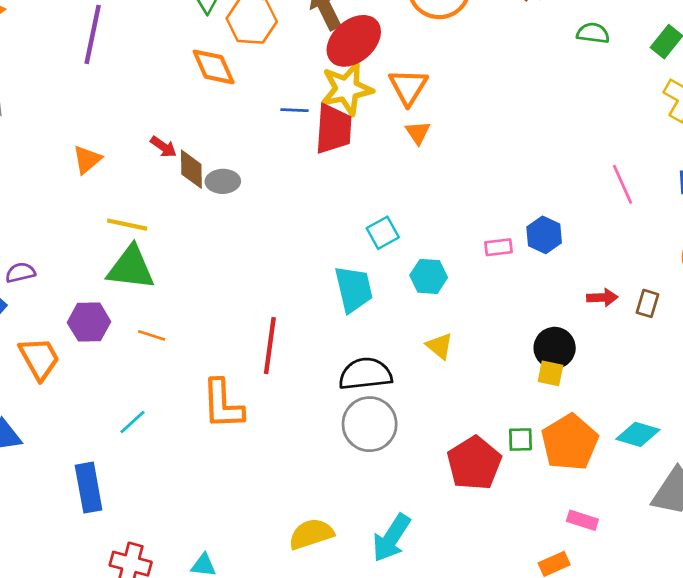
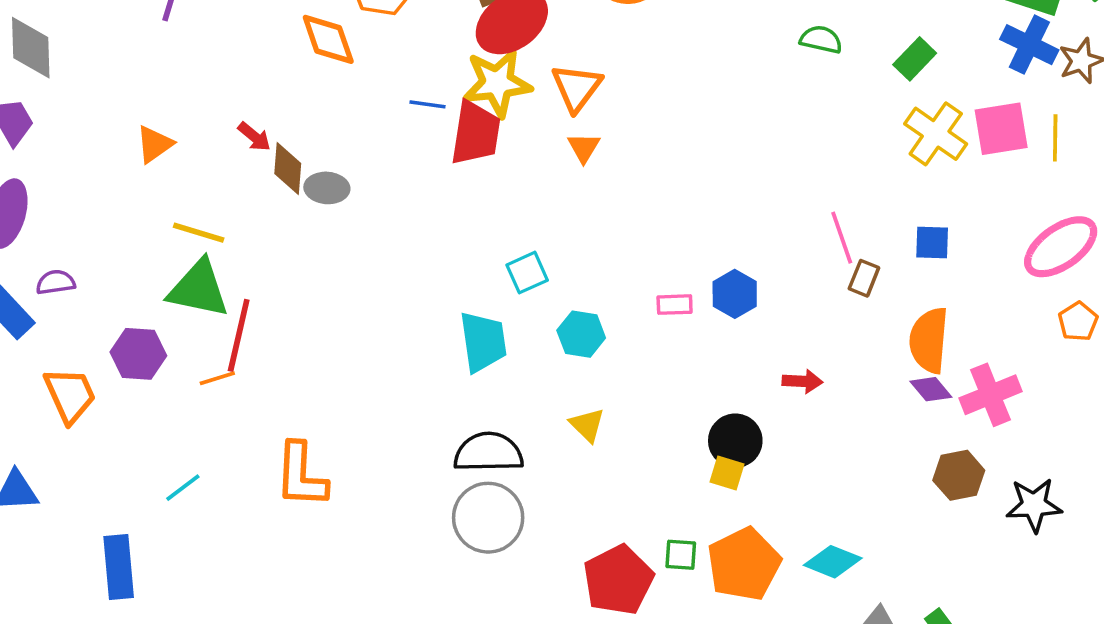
brown rectangle: (647, 303) -> (864, 278), moved
orange line: (152, 335) -> (217, 378), turned -40
red line: (270, 346) -> (239, 335), moved

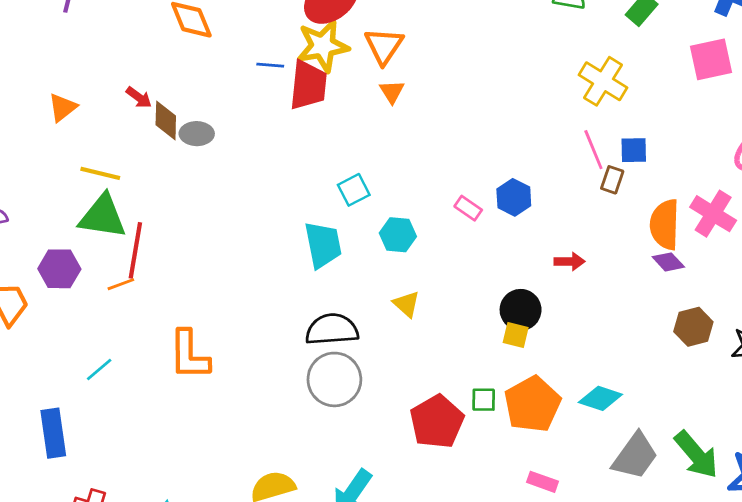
yellow cross: (936, 134) -> (603, 81), moved
blue square: (932, 242) -> (634, 150), moved
pink rectangle: (675, 305) -> (468, 208), turned 40
pink cross: (990, 395) -> (713, 214), moved, turned -33

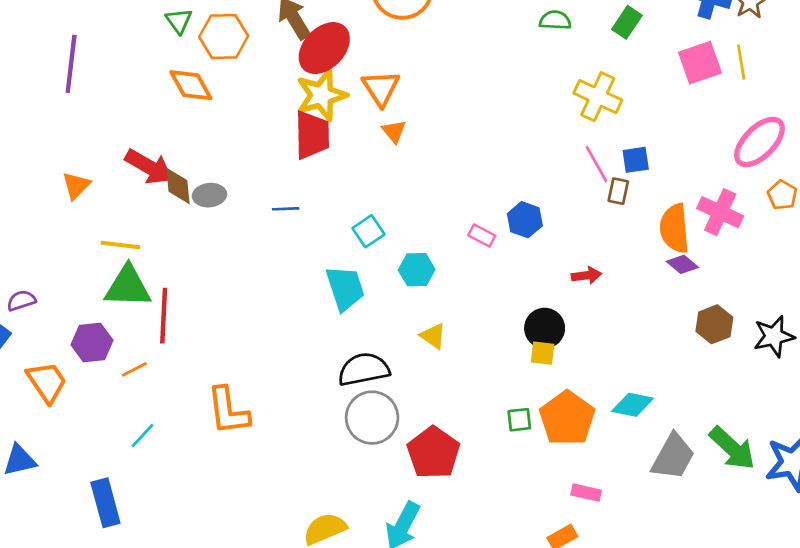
blue line: (270, 65) -> (286, 209), moved
red arrow: (139, 97) -> (149, 167), size x1.8
orange line: (121, 284) -> (134, 369), moved
red pentagon: (437, 422) -> (433, 453), moved

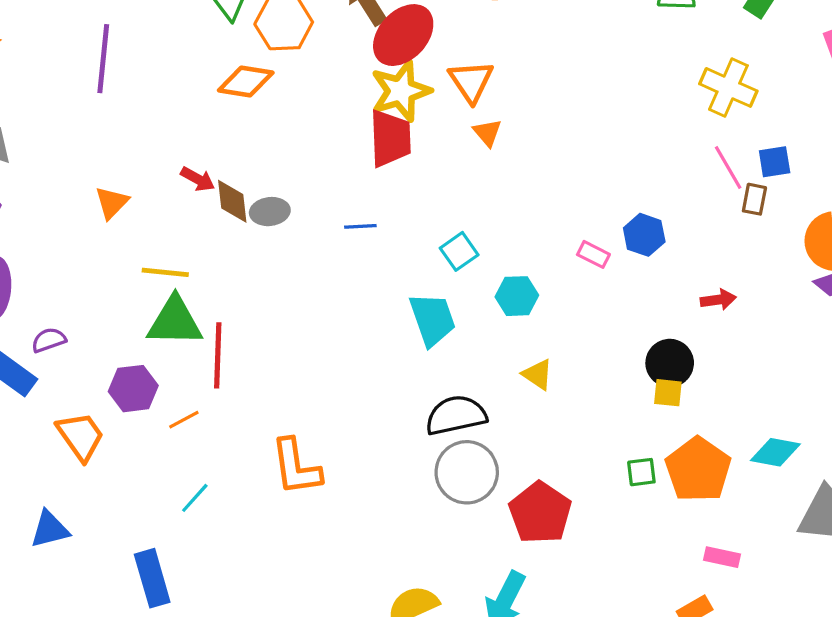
orange diamond: (191, 85) -> (246, 81), turned -51
red arrow: (149, 167) -> (198, 179), size x0.6

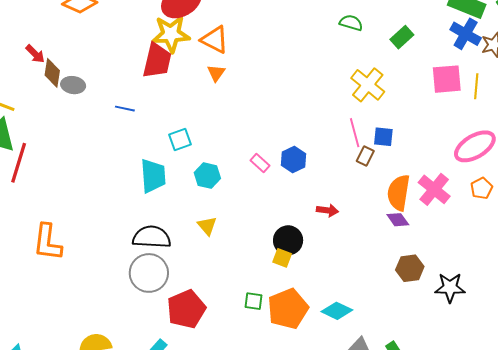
orange triangle: (471, 81) -> (215, 40), turned -44

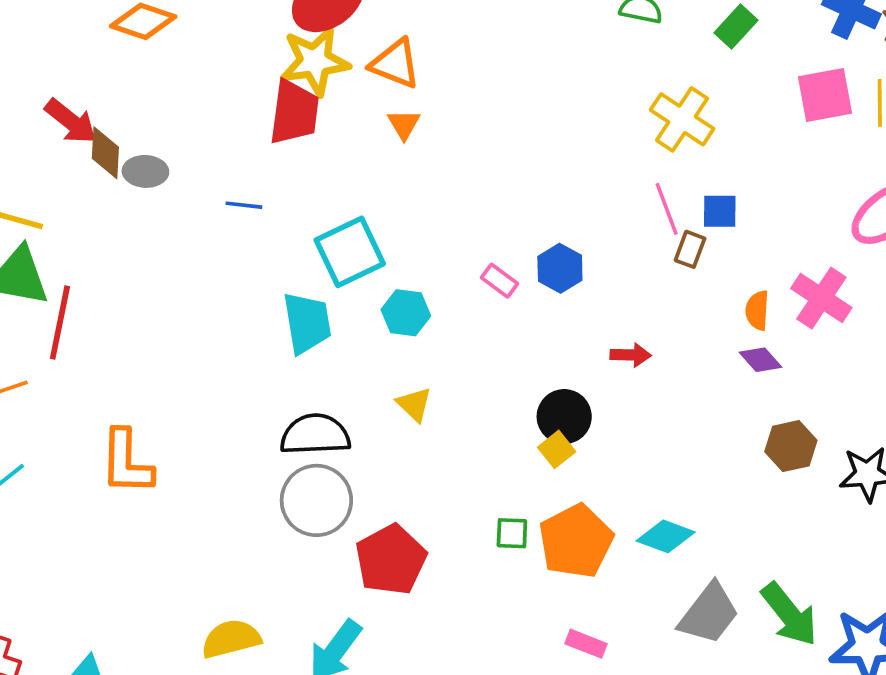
red arrow: (35, 54) -> (71, 121), size x1.4
cyan square: (180, 140) -> (350, 252), size x1.6
orange semicircle: (399, 193) -> (757, 310), size x0.6
yellow square: (282, 258) -> (557, 449), turned 36

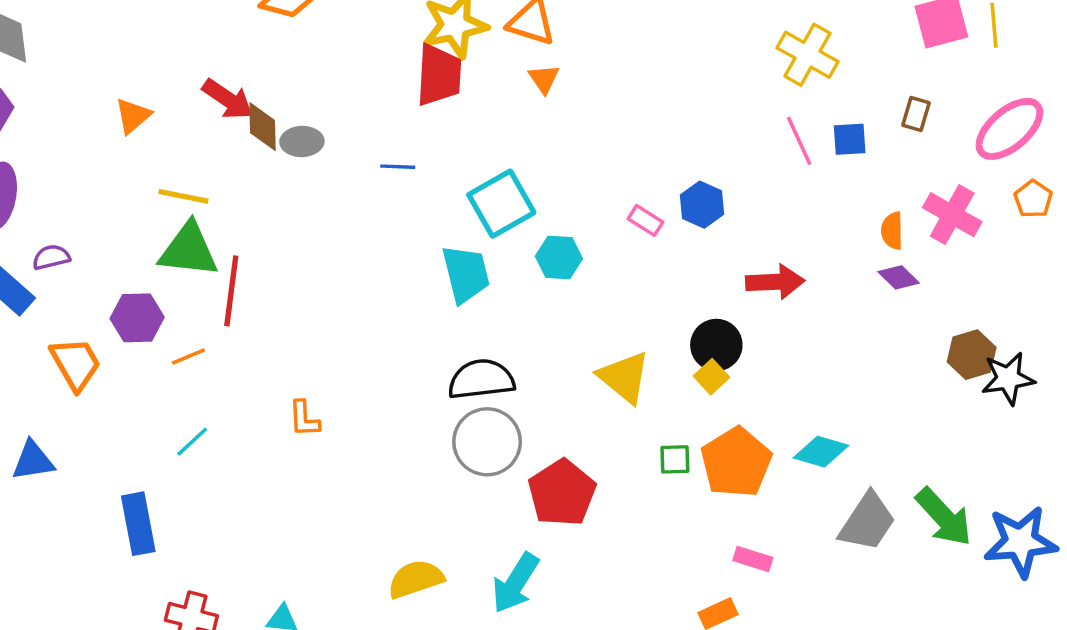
brown rectangle: (690, 249) -> (916, 114), moved
red arrow: (631, 355) -> (775, 282), size x1.5
yellow triangle: (414, 404) -> (624, 377), moved, size x1.6
brown hexagon: (791, 446) -> (972, 355), moved
orange L-shape: (126, 462) -> (304, 419), size x0.6

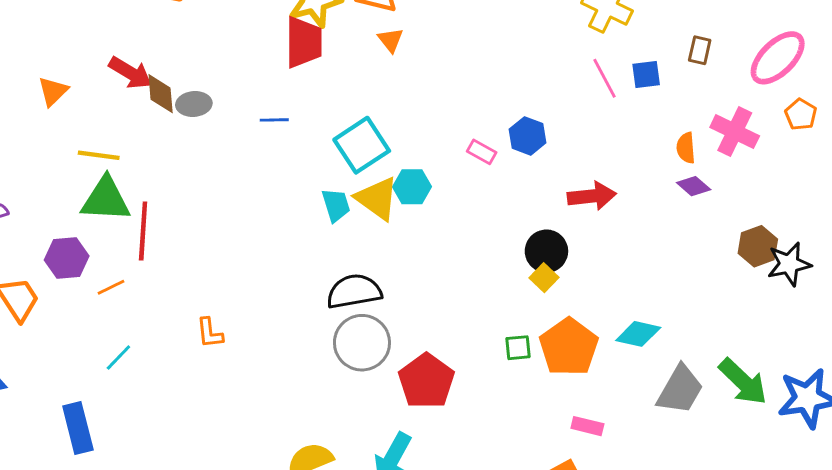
cyan trapezoid: (466, 274) -> (336, 205), size x0.7
yellow triangle: (624, 377) -> (377, 198), moved

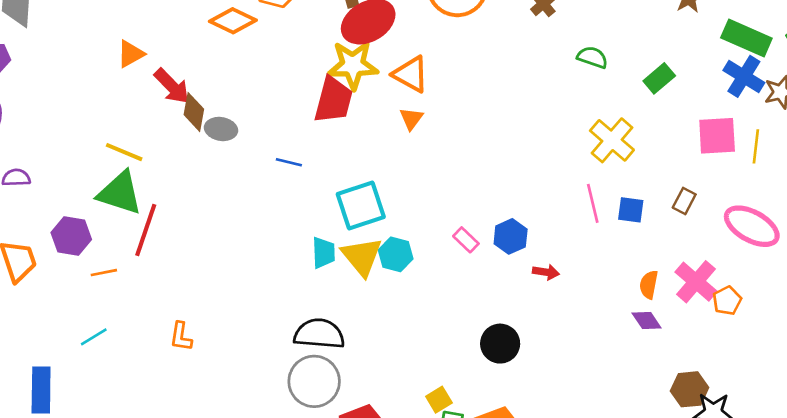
pink ellipse: (778, 58) -> (752, 226), turned 58
orange triangle: (53, 91) -> (131, 54), moved
orange pentagon: (801, 114) -> (727, 301), moved
red arrow: (592, 196) -> (546, 272), moved, size x0.6
yellow square: (544, 278) -> (439, 400), moved

